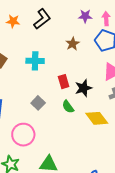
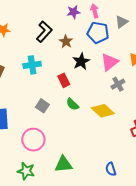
black L-shape: (42, 19) -> (44, 32), moved
black star: (83, 88) -> (81, 61), moved

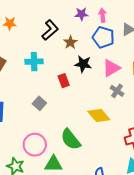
black star: (81, 61) -> (83, 64), turned 30
gray cross: (118, 84) -> (117, 91), turned -32
green semicircle: (72, 104) -> (71, 139), moved, size x1.6
pink circle: (33, 140) -> (35, 145), moved

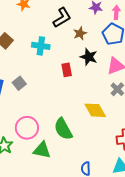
gray square: (39, 103) -> (19, 83), moved

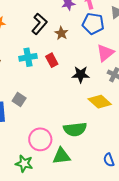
black star: (89, 57) -> (81, 74), moved
red rectangle: (67, 70) -> (52, 60), moved
green semicircle: (63, 129) -> (75, 129), turned -50

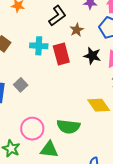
red rectangle: (52, 60) -> (61, 54), size x1.5
black star: (81, 74) -> (92, 56), moved

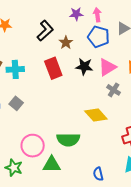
cyan cross: (39, 46) -> (15, 69), moved

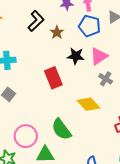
red rectangle: (53, 68) -> (53, 78), moved
green semicircle: (68, 140) -> (61, 129), turned 55

